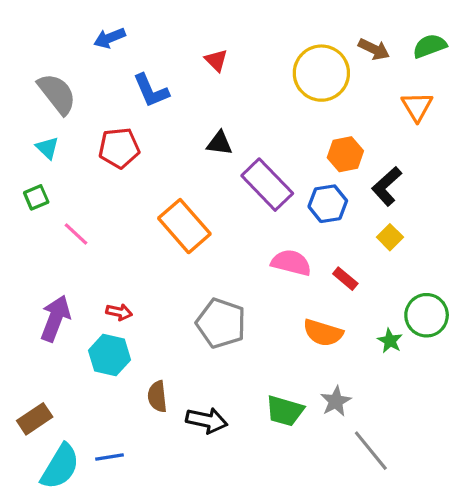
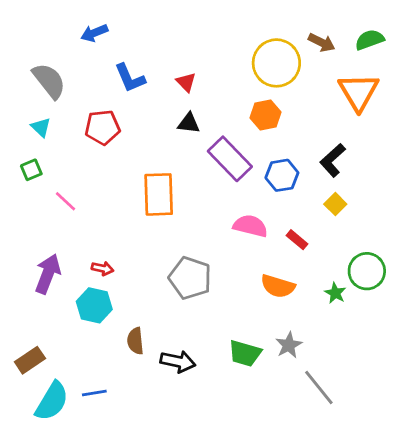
red triangle: (216, 60) -> (186, 82), moved
orange triangle: (417, 107) -> (359, 92), size x1.5
orange hexagon: (345, 154) -> (265, 115), moved
orange rectangle: (184, 226) -> (159, 194), turned 39

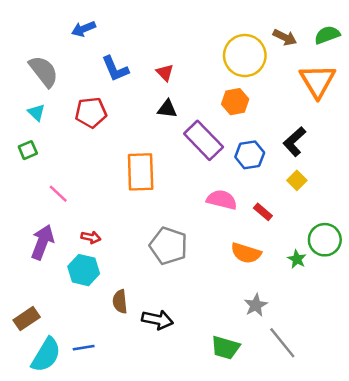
pink line: (66, 201) -> (58, 194), moved
green trapezoid: (245, 353) -> (225, 348), moved

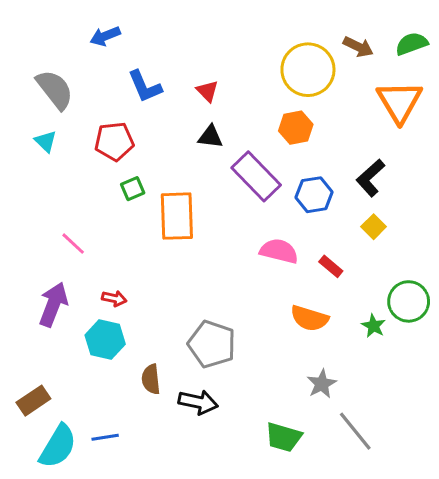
green square: (28, 150) -> (133, 189), moved
gray pentagon: (168, 246) -> (212, 344), moved

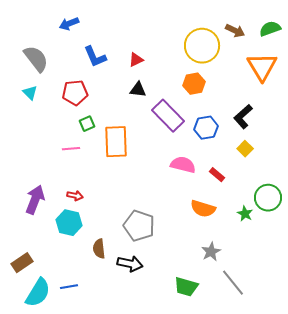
red triangle: (207, 91) -> (136, 60), turned 49
pink line: (73, 244) -> (71, 149), moved, turned -48

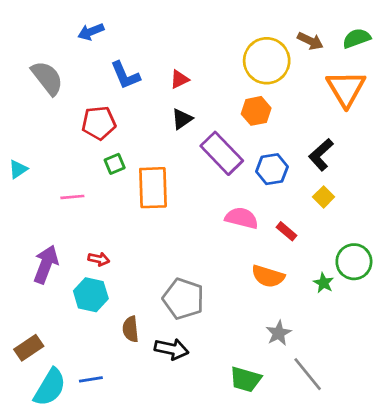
black triangle: (138, 90) -> (182, 119), turned -42
cyan triangle: (30, 93) -> (18, 169), moved, turned 42
pink line: (71, 149) -> (72, 197), moved

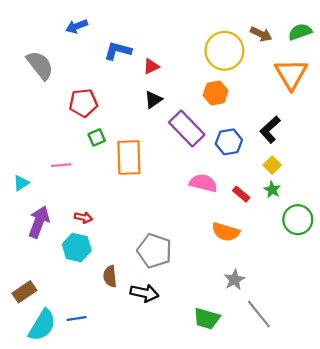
blue L-shape: (125, 75) -> (118, 51), moved, turned 128
cyan triangle: (18, 169) -> (21, 183), moved
green star: (324, 283) -> (272, 190), moved

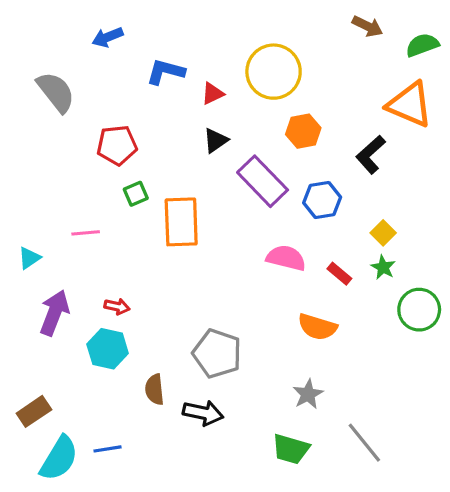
brown arrow: (261, 34) -> (367, 26), moved
yellow circle: (224, 51) -> (274, 72), moved
orange triangle: (291, 74) -> (410, 104), turned -36
black L-shape: (270, 130) -> (371, 155), moved
gray star: (234, 280) -> (308, 394), moved

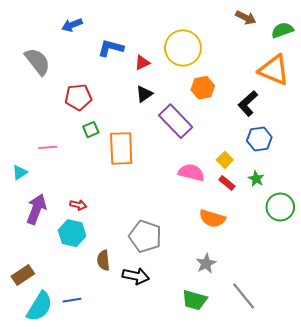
blue hexagon: (322, 200) -> (259, 139), moved
pink line: (86, 233) -> (48, 147), moved
yellow square: (383, 233) -> (225, 160), moved

